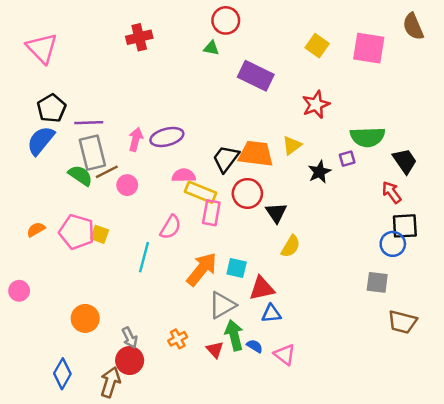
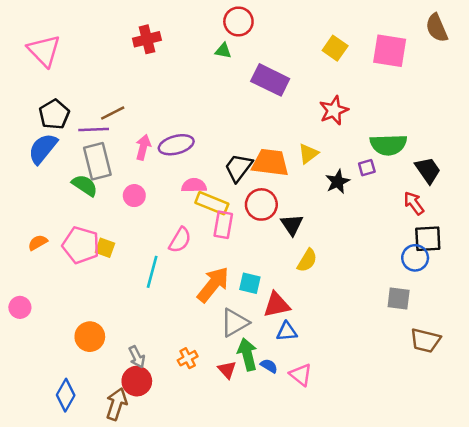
brown line: (107, 172) -> (113, 113), moved

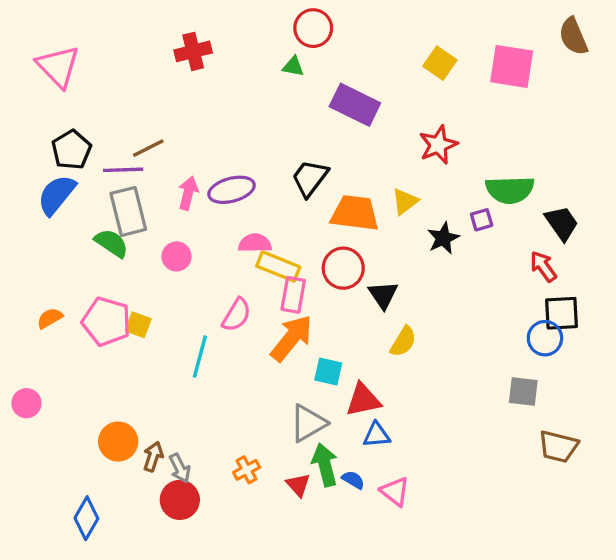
black trapezoid: (238, 168) -> (310, 178), moved
orange arrow: (213, 285) -> (292, 338), moved
brown arrow: (116, 404) -> (153, 457), moved, size x0.7

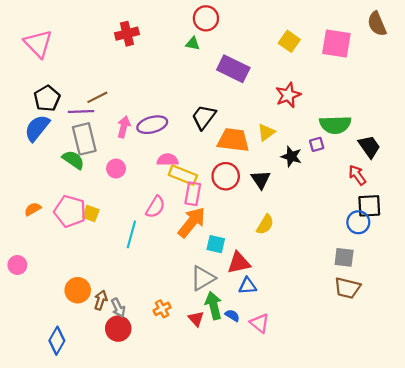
black star: (443, 238) -> (291, 156), turned -30
black triangle: (383, 295) -> (261, 179), moved
brown trapezoid: (558, 447) -> (347, 288), moved

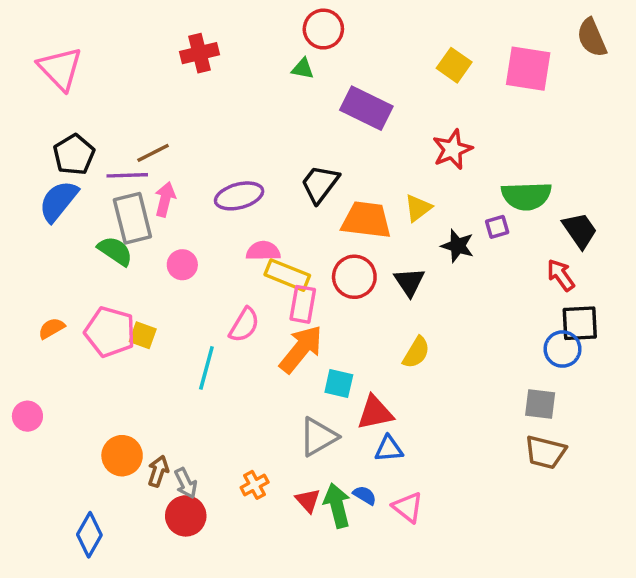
pink arrow: (124, 127) -> (165, 199), moved
green arrow: (214, 306) -> (337, 506), moved

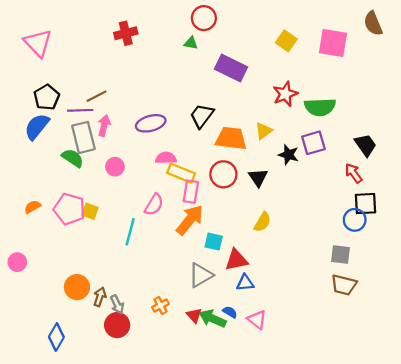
green semicircle: (526, 196) -> (320, 107), moved
purple square: (497, 227) -> (313, 143), size x1.6
green arrow: (337, 506) -> (213, 319), turned -52

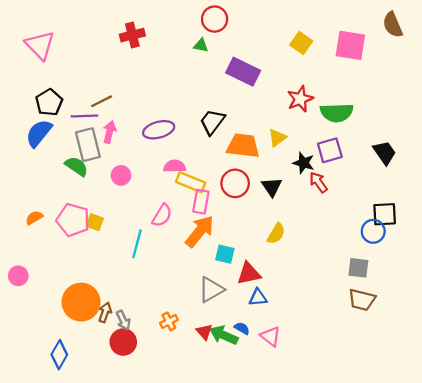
red arrow: (354, 173) -> (318, 182), moved
orange circle: (77, 287) -> (81, 302), size x1.4

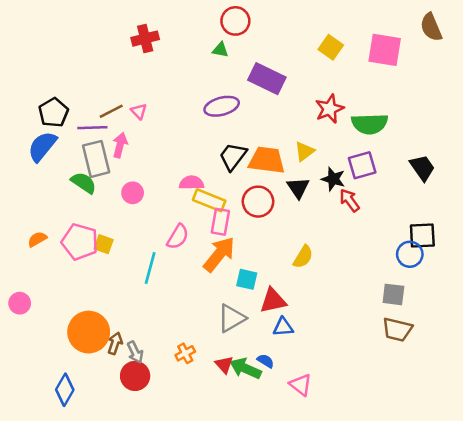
pink triangle: (40, 45) -> (139, 111), moved, size x0.5
black trapezoid: (212, 122) -> (233, 156), moved
purple ellipse: (159, 130) -> (222, 106), moved
black triangle: (272, 187) -> (298, 188), moved
pink triangle: (270, 336) -> (301, 385), moved

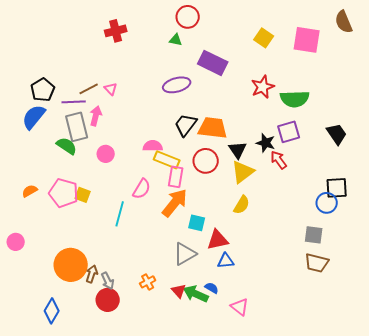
yellow triangle: (304, 151) -> (243, 172), moved, size x1.4

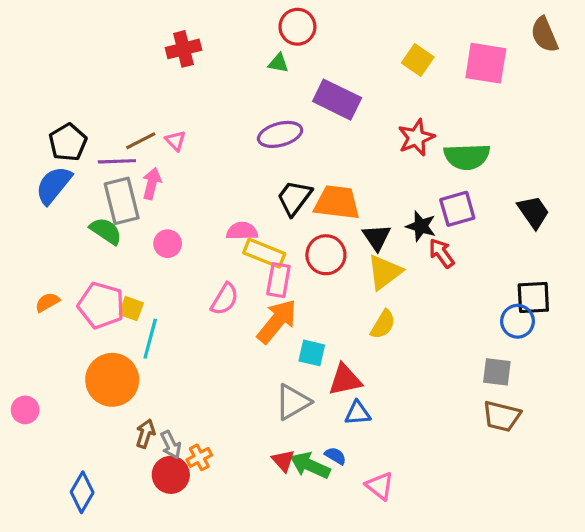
cyan line: (120, 214) -> (150, 339), moved
pink circle: (16, 242) -> (25, 410), moved
orange circle: (71, 265) -> (112, 380), moved
orange cross: (148, 282) -> (199, 457), moved

